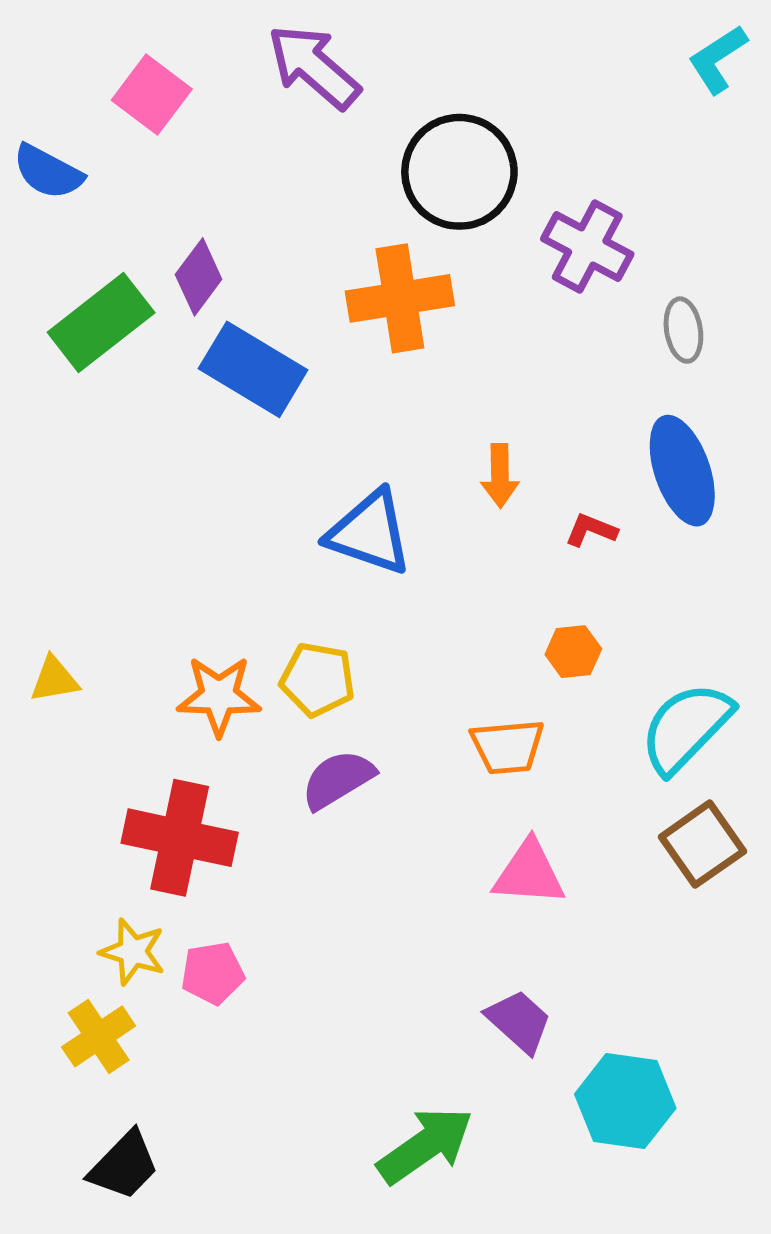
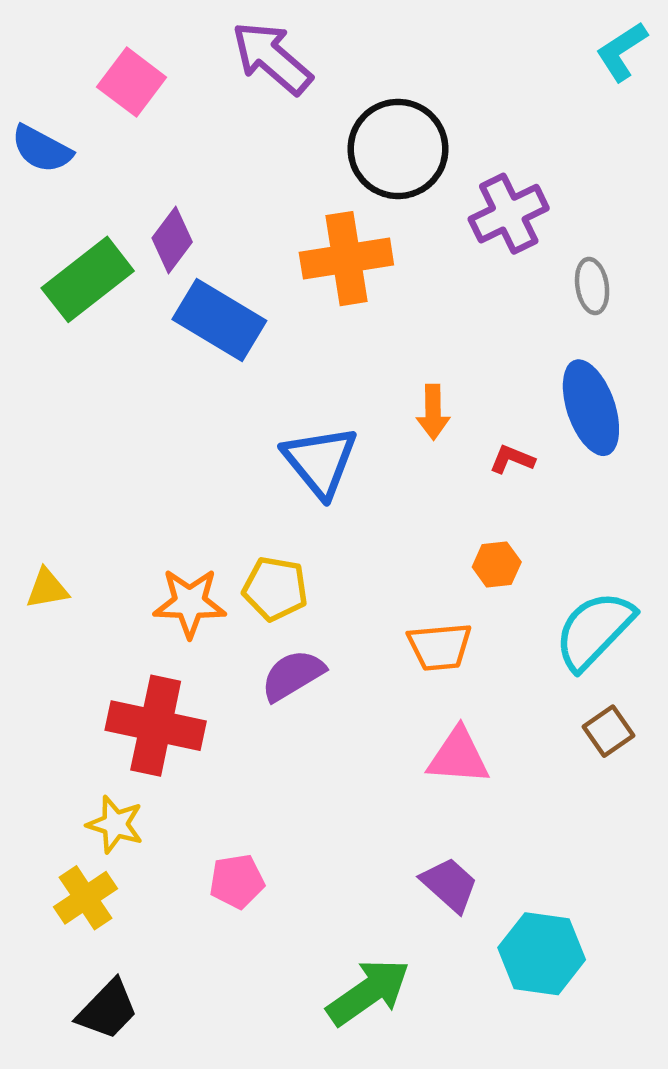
purple cross: (587, 246) -> (509, 214), turned 36
blue triangle: (370, 533) -> (320, 461), turned 32
brown square: (702, 844) -> (609, 731), size x0.7
pink pentagon: (213, 973) -> (237, 881), moved

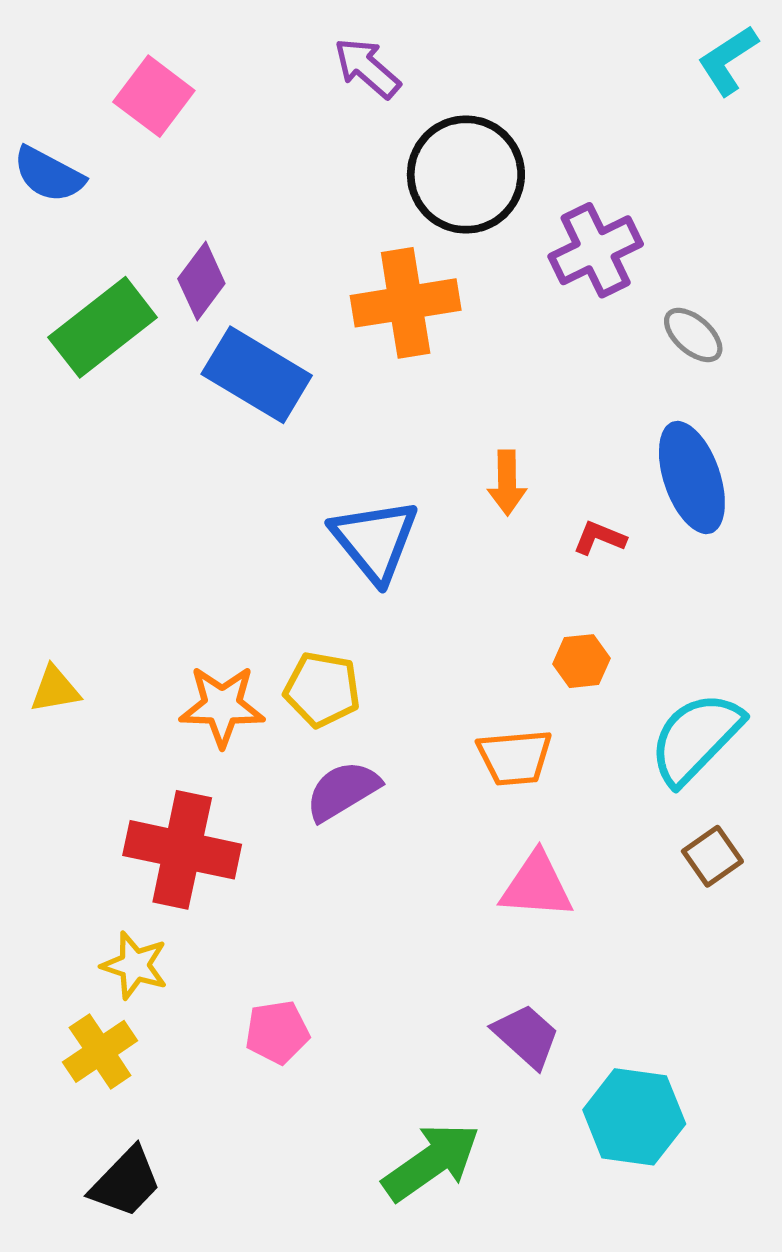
purple arrow: (272, 58) -> (367, 68), moved, size x0.7
gray ellipse: (592, 286) -> (693, 335), turned -40

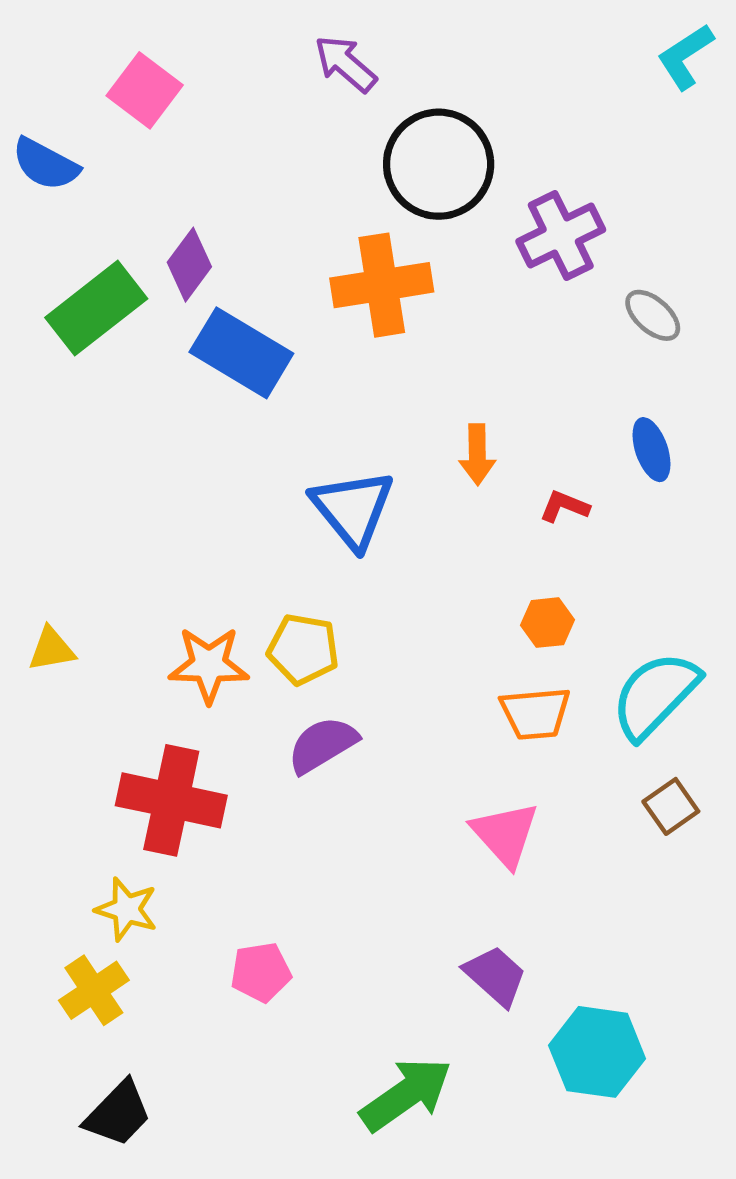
blue ellipse: (692, 478) -> (651, 450), size x0.6
orange trapezoid: (515, 757) -> (535, 713), moved
pink triangle: (537, 886) -> (505, 834), turned 44

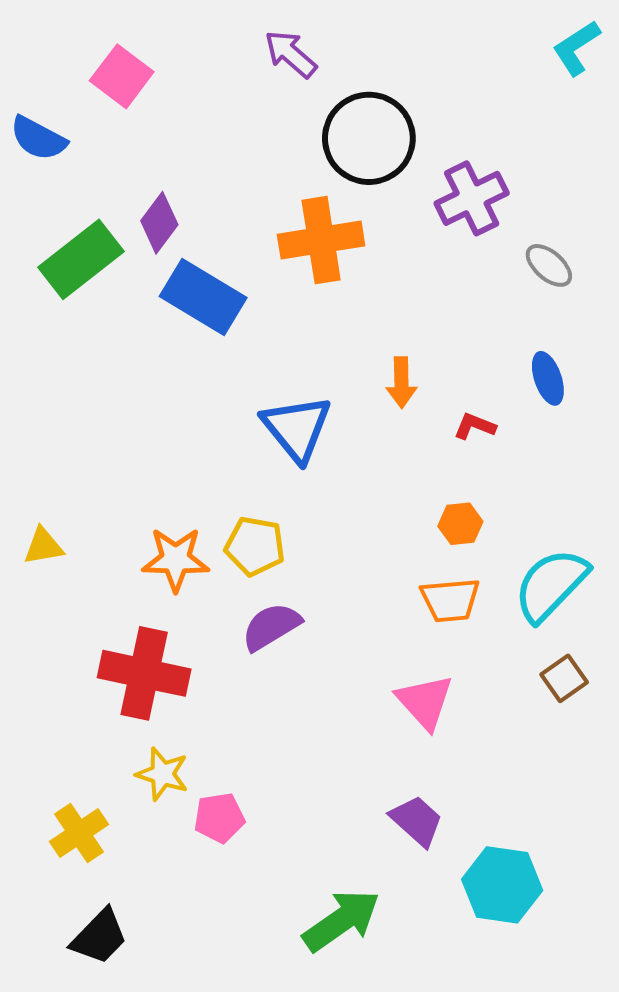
yellow star: (127, 909) -> (162, 774), moved

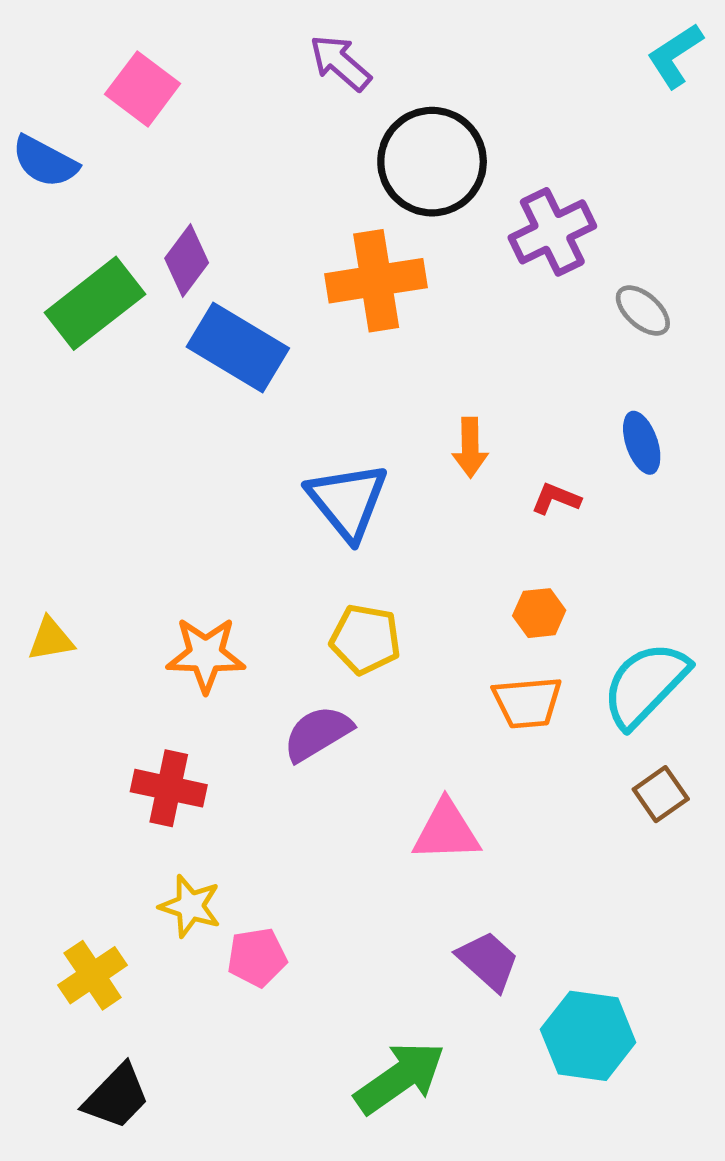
yellow pentagon: (255, 546) -> (365, 639), moved
red cross: (144, 673) -> (169, 788), size x0.7
pink triangle: (425, 702) -> (446, 831), moved, turned -50

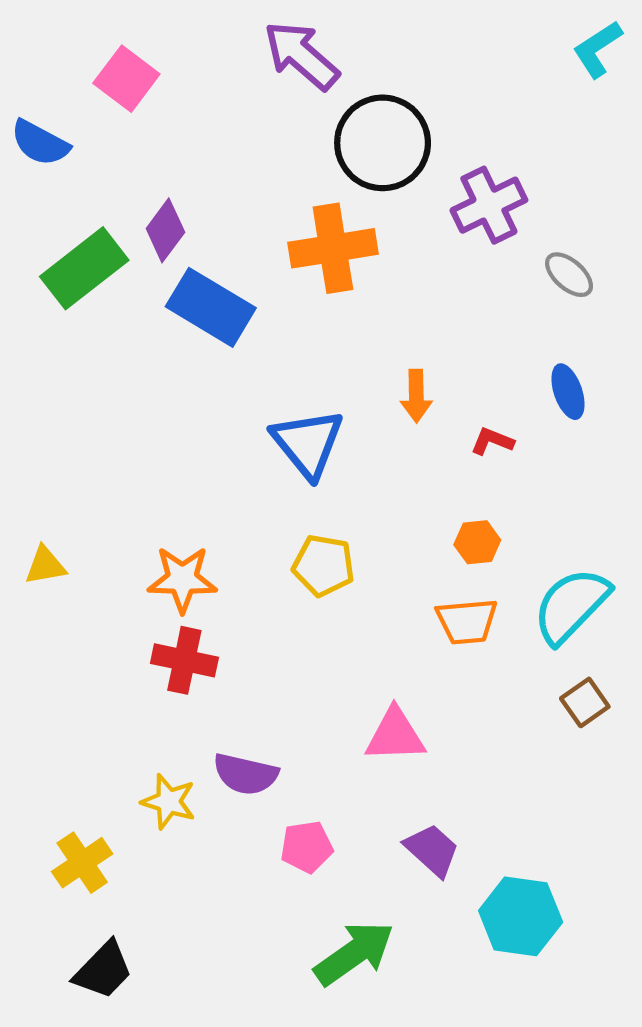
purple arrow: (340, 63) -> (301, 55), size x1.4
purple semicircle: (318, 733) -> (246, 774), moved, turned -136
red cross: (169, 788) -> (184, 660), moved
pink pentagon: (257, 957) -> (307, 847), moved

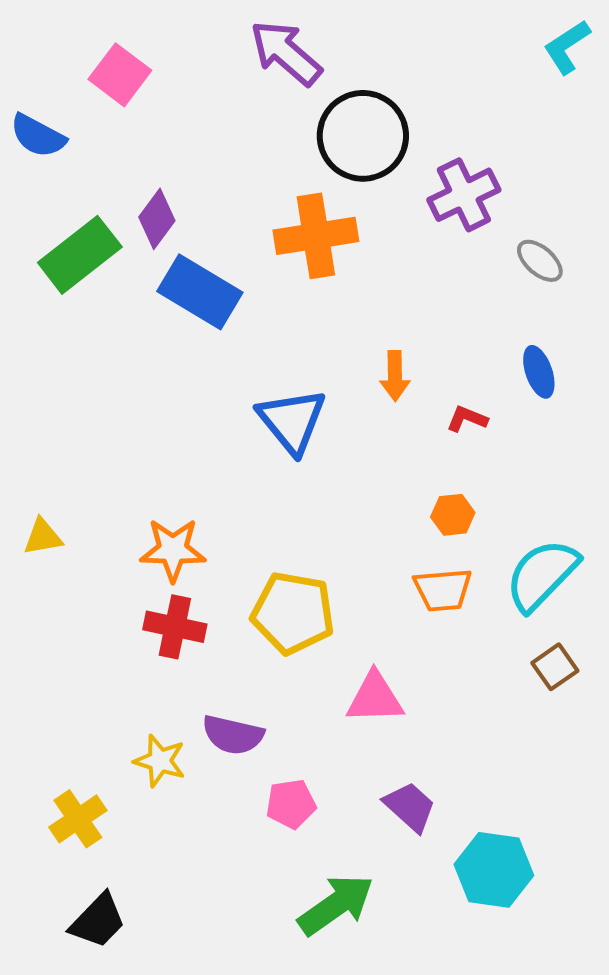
yellow pentagon: (323, 565) -> (293, 613), moved, size x1.4

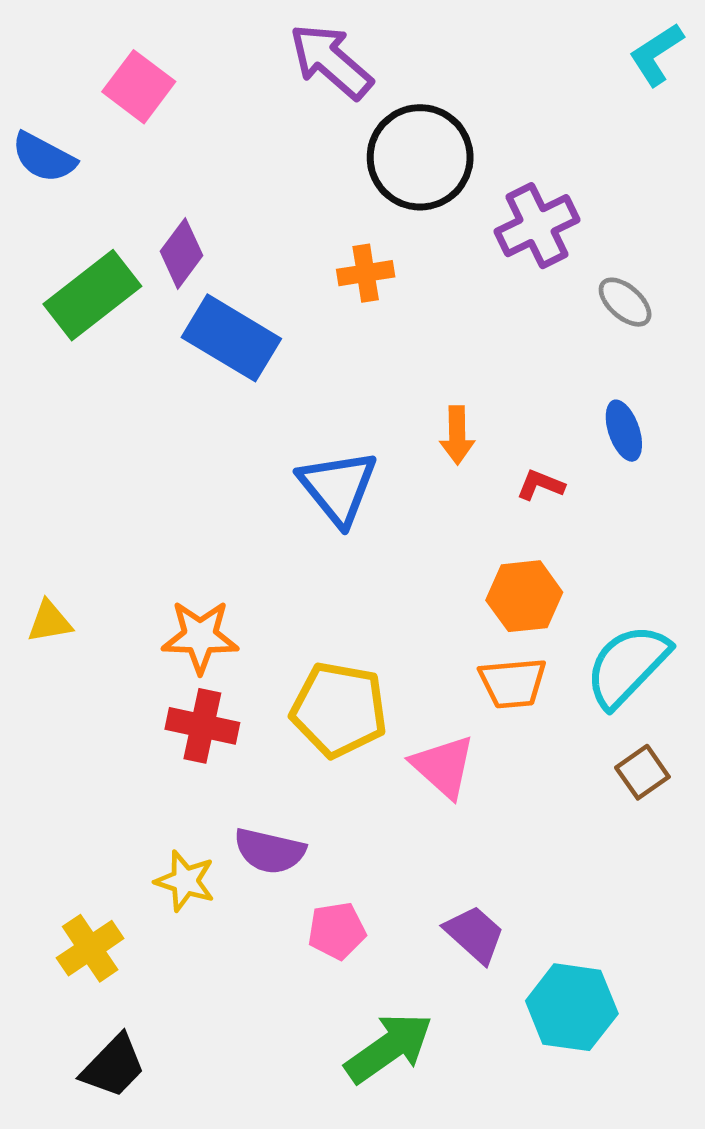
orange cross: (316, 236) -> (366, 273), size x0.6
orange hexagon: (453, 515) -> (524, 596), size x1.5
pink triangle: (375, 698) -> (443, 766), moved, turned 44

